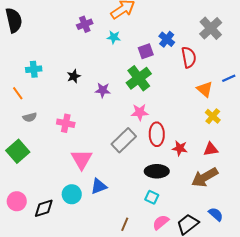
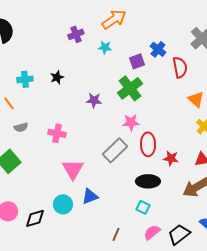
black star: (74, 76) -> (57, 77), moved

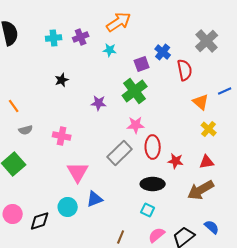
cyan cross: (25, 79) -> (54, 38), moved

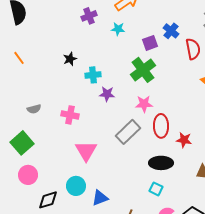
cyan cross: (54, 38) -> (93, 75), moved
purple star: (99, 103) -> (107, 94), moved
orange line: (14, 106) -> (19, 58), moved
blue triangle: (95, 199) -> (100, 198), moved
pink circle: (13, 214) -> (28, 175), moved

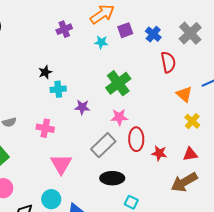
cyan star: (118, 29) -> (101, 42), moved
blue cross: (171, 31) -> (153, 34), moved
purple square: (150, 43) -> (125, 30), moved
cyan cross: (93, 75) -> (58, 89), moved
black ellipse: (161, 163) -> (112, 178), moved

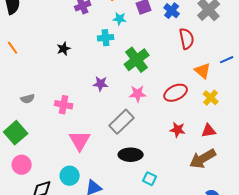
cyan cross: (58, 89) -> (106, 38), moved
red ellipse: (136, 139) -> (176, 93), moved, turned 65

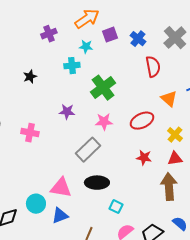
yellow cross: (211, 98) -> (175, 135), moved
pink triangle: (80, 141) -> (61, 188), moved, turned -50
brown arrow: (203, 159) -> (169, 187), turned 116

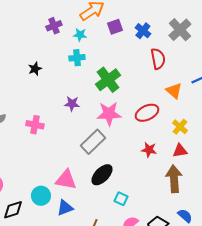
cyan star: (86, 47) -> (80, 35), moved
pink star: (104, 122) -> (109, 114), size x1.4
black ellipse: (97, 183) -> (102, 175), turned -45

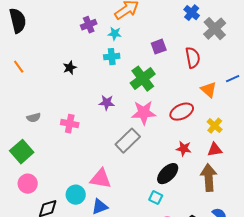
purple square: (115, 27) -> (159, 47), moved
blue cross: (143, 31) -> (192, 13), moved
black ellipse: (102, 175) -> (168, 174), moved

